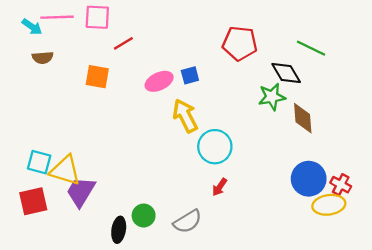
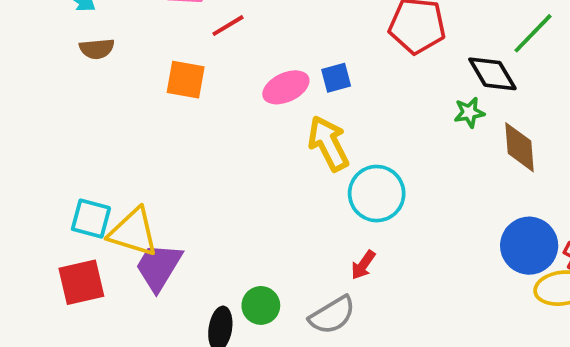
green line: (311, 48) -> (533, 33), turned -72
green star: (272, 97) -> (469, 112), size x0.7
red arrow: (220, 187) -> (363, 265), moved

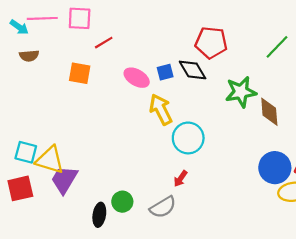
black diamond: (492, 74) -> (193, 70), moved
pink ellipse: (286, 87) -> (137, 78), turned 55
green star: (469, 112) -> (241, 92), size x1.8

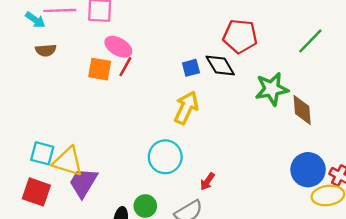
red line: (104, 43) -> (125, 67), moved, turned -30
pink ellipse: (137, 78) -> (118, 47), moved
yellow arrow: (161, 109) -> (186, 108), turned 52
cyan circle: (188, 138) -> (165, 157), moved
red square: (20, 188) -> (36, 192), turned 32

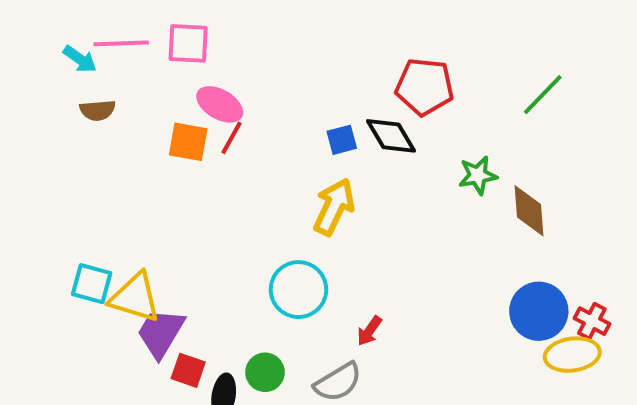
green star: (272, 89) -> (478, 175), size x0.7
red square: (36, 192) -> (188, 370), moved, size x0.7

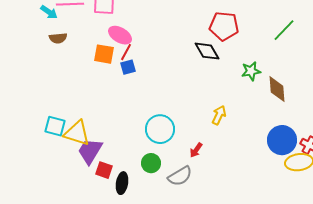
blue square: (342, 140) -> (128, 67), moved
yellow arrow: (334, 207) -> (219, 115), moved, size x0.7
green circle: (265, 372) -> (151, 163), moved

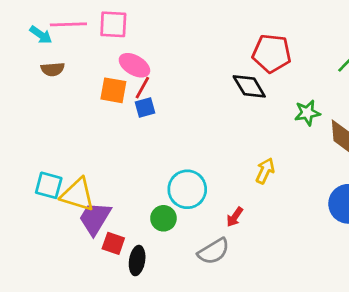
green circle: (151, 163) -> (163, 218), moved

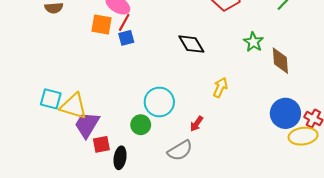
black diamond: (249, 86) -> (191, 44), moved
green star: (307, 113) -> (253, 42), turned -30
red square: (113, 243) -> (101, 144), turned -30

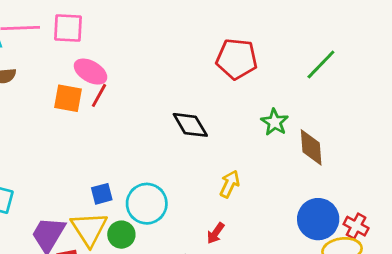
blue square: (126, 38) -> (102, 194), moved
yellow triangle: (73, 106) -> (89, 229), moved, turned 40
red arrow: (197, 124) -> (216, 233), moved

